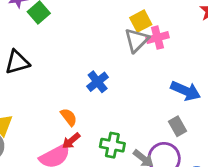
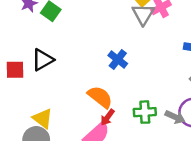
orange semicircle: (69, 117) -> (100, 97), size x1.5

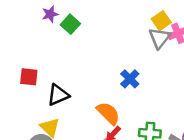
black triangle: (43, 60) -> (58, 95), moved

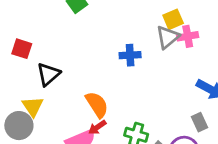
blue cross: (130, 79) -> (130, 55), moved, turned 30
black triangle: (58, 95) -> (48, 74), turned -30

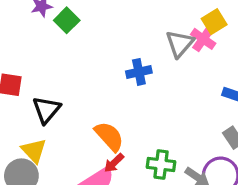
yellow square: (173, 19) -> (214, 22), moved
pink cross: (188, 36) -> (203, 39), turned -36

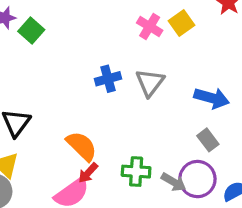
pink cross: (203, 39) -> (150, 27), moved
gray triangle: (180, 44) -> (150, 83), moved

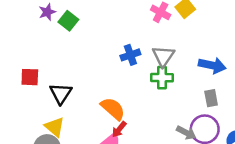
gray rectangle: (208, 140) -> (211, 98), turned 30
green cross: (136, 172) -> (162, 78), moved

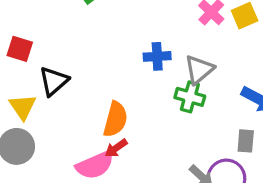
orange semicircle: (113, 109) -> (115, 119), turned 48
yellow triangle: (55, 127) -> (23, 107), moved

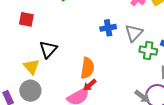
red square: (20, 49) -> (26, 19), moved
green cross: (190, 97) -> (148, 51), moved

